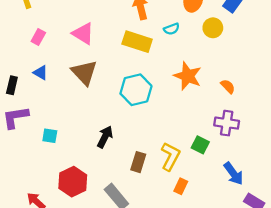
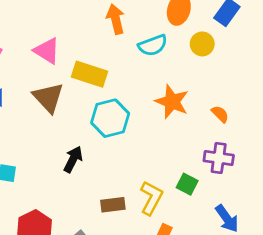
cyan semicircle: (172, 29) -> (153, 45), size x1.5
yellow rectangle: (137, 42) -> (90, 74), moved
black arrow: (105, 137) -> (73, 159), moved
brown rectangle: (138, 162) -> (113, 205), turned 66

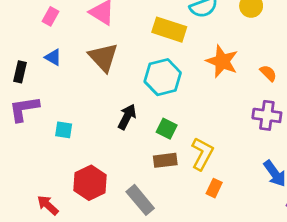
yellow rectangle: (90, 74) -> (169, 30), moved
green square: (187, 184) -> (167, 129), moved

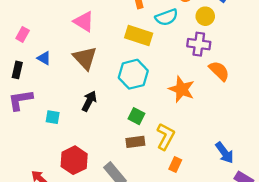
pink rectangle: (50, 16) -> (23, 34), moved
orange star: (222, 61) -> (182, 89), moved
orange semicircle: (268, 73) -> (219, 71), size x1.5
purple cross: (267, 115) -> (199, 44), moved
black arrow: (127, 117) -> (89, 101), moved

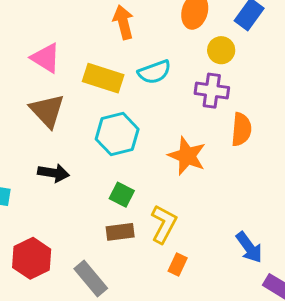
cyan semicircle: (167, 17) -> (154, 72), moved
yellow rectangle: (139, 36) -> (103, 78), moved
orange semicircle: (219, 71) -> (241, 129), turned 50
black arrow: (89, 101) -> (53, 173), turned 72

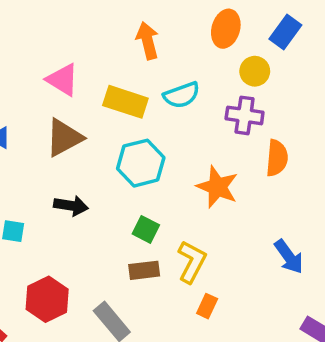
brown triangle: (47, 111) -> (64, 138), turned 45
blue arrow: (249, 247) -> (289, 257), moved

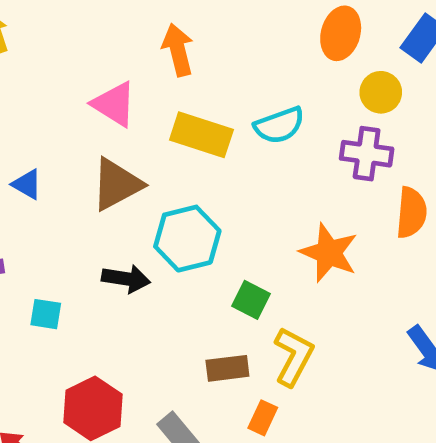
orange arrow: (148, 41) -> (178, 50), moved
cyan hexagon: (141, 163) -> (187, 239), moved
green square: (146, 229) -> (251, 300), moved
orange rectangle: (207, 306) -> (263, 418), moved

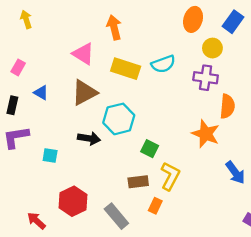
orange star: (329, 253) -> (206, 134), moved

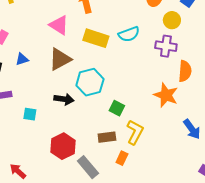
blue triangle: (41, 93) -> (22, 59), turned -48
red hexagon: (73, 201) -> (63, 146), moved

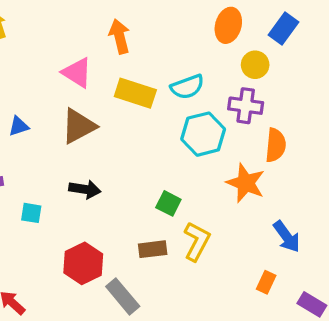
cyan hexagon: (90, 82) -> (203, 134), moved
orange rectangle: (122, 158) -> (266, 282), moved

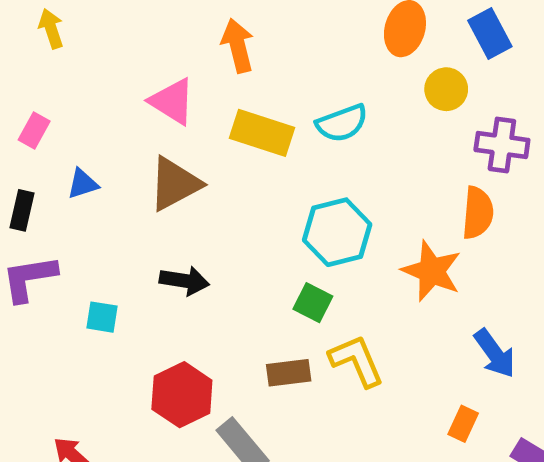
blue rectangle: (283, 28) -> (490, 33), turned -64
purple cross: (246, 106) -> (502, 145), moved
cyan hexagon: (203, 134) -> (337, 232), moved
yellow L-shape: (197, 241) -> (356, 361), turned -51

